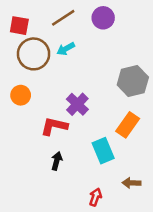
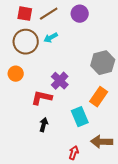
red square: (19, 26) -> (25, 14), moved
brown arrow: (132, 183) -> (102, 142), size x1.5

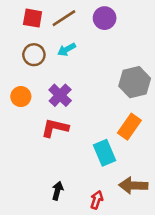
brown circle: (26, 42) -> (34, 55), size x0.7
purple cross: (60, 81) -> (60, 95), moved
black arrow: (44, 125) -> (57, 191), moved

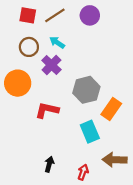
cyan arrow: (67, 49) -> (57, 42), turned 63
gray hexagon: (135, 82) -> (86, 90), moved
purple cross: (60, 95) -> (51, 65), moved
orange circle: (21, 97) -> (18, 83), size x1.5

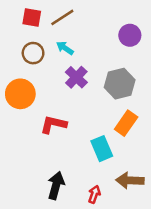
purple circle: (90, 15) -> (130, 35), moved
purple cross: (51, 65) -> (76, 77), moved
gray hexagon: (86, 90) -> (120, 84), moved
black arrow: (49, 164) -> (56, 186), size x1.5

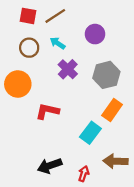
purple circle: (130, 35) -> (95, 34), moved
cyan rectangle: (102, 149) -> (90, 133), turned 60
black arrow: (56, 186) -> (50, 166), turned -125

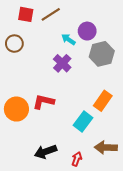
cyan arrow: (58, 43) -> (68, 39), moved
brown circle: (29, 48) -> (14, 44), moved
gray hexagon: (106, 75) -> (102, 54), moved
orange circle: (18, 84) -> (16, 109), moved

